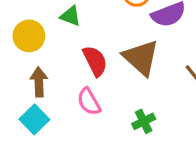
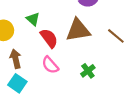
green triangle: (70, 16) -> (33, 19), moved, turned 32
brown triangle: (141, 58) -> (78, 30), turned -40

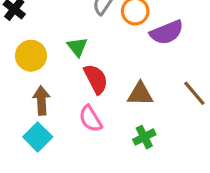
brown triangle: (78, 30) -> (140, 94), moved, size x0.7

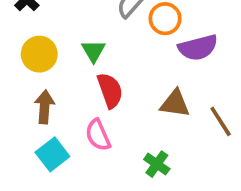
brown triangle: (140, 94) -> (175, 104), moved
cyan square: (38, 137) -> (52, 154), moved
green cross: (144, 137) -> (157, 164), turned -35

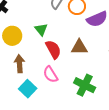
brown triangle: (175, 104) -> (79, 47), moved
green cross: (157, 164) -> (85, 85), size x1.5

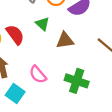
green triangle: (41, 30) -> (42, 24), moved
red semicircle: (53, 49) -> (15, 35), moved

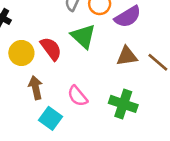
green triangle: (42, 24) -> (83, 36), size x1.5
brown triangle: (65, 40) -> (127, 56), moved

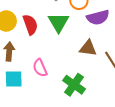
cyan square: (51, 118) -> (14, 79), turned 36

